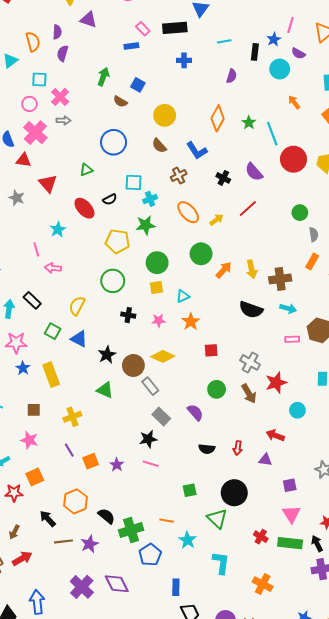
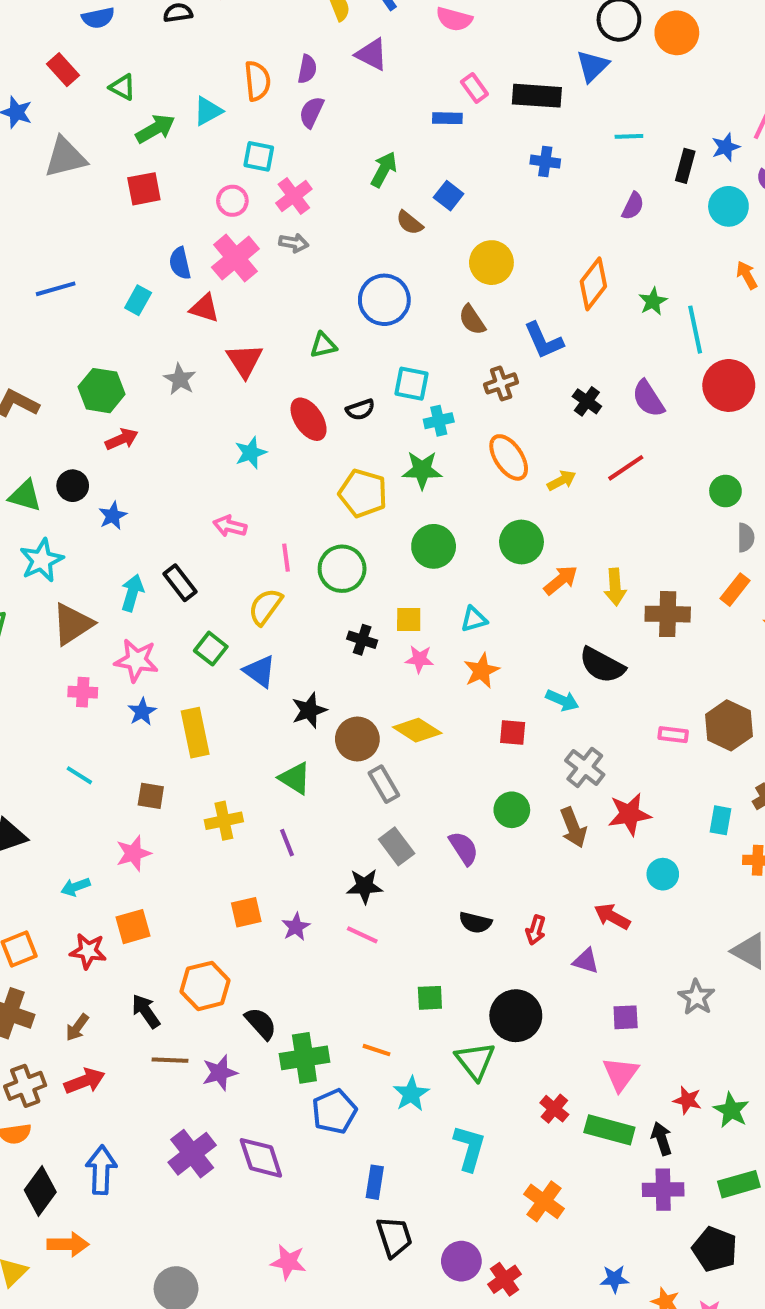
pink line: (36, 249) -> (286, 558), moved
yellow square: (157, 288) -> (409, 619), moved
cyan arrow: (288, 308) -> (562, 700), moved
pink star: (29, 440) -> (133, 853), turned 30
purple line: (69, 450) -> (287, 843), moved

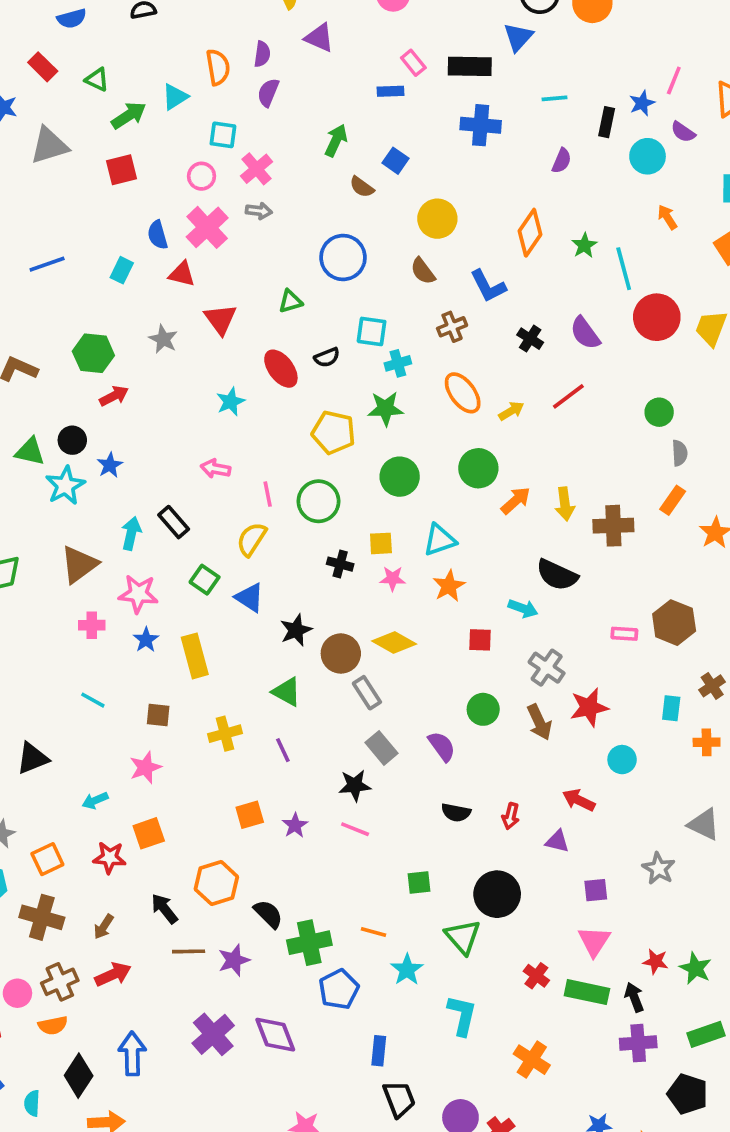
blue cross: (545, 162) -> (481, 125), size x1.5
cyan star: (42, 560) -> (65, 486), moved
cyan triangle: (474, 619) -> (439, 540), size x1.4

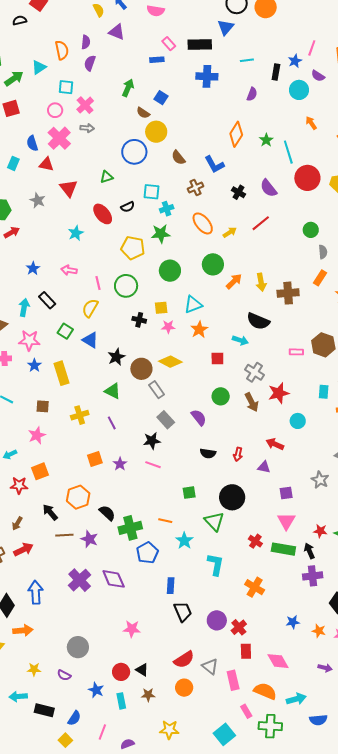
yellow circle: (437, 219) -> (156, 132), moved
blue star: (110, 465) -> (33, 268), moved
purple star: (234, 960) -> (89, 539), turned -30

